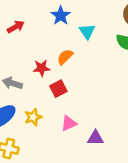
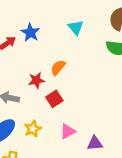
blue star: (61, 16) -> (30, 33), moved
cyan triangle: (87, 31) -> (76, 28), moved

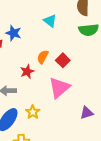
red square: (54, 99) -> (63, 60), moved
pink triangle: (68, 131) -> (59, 88), moved, size x1.6

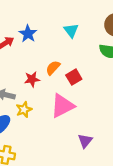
yellow star: (33, 112) -> (24, 110), moved
purple triangle: (87, 113) -> (85, 141), turned -48

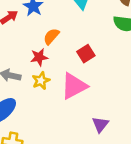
orange semicircle: (53, 68) -> (51, 36), moved
yellow star: (24, 110) -> (41, 81), moved

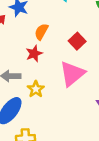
yellow star: (41, 81) -> (36, 89), moved

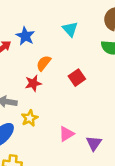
pink triangle: (72, 74) -> (66, 134), moved, size x0.6

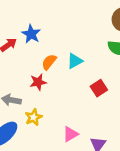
cyan triangle: (70, 29) -> (75, 61), moved, turned 42
red square: (77, 78) -> (99, 88), moved

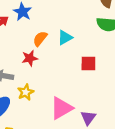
red square: (99, 88) -> (88, 63), turned 35
pink triangle: (70, 134) -> (61, 108), size x1.5

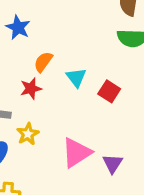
cyan triangle: (65, 37) -> (76, 77), moved, turned -35
red square: (88, 63) -> (109, 91), turned 35

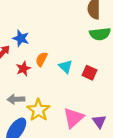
red star: (31, 89) -> (23, 69), moved
yellow star: (28, 134) -> (38, 110), size x1.5

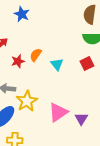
blue star: (21, 38) -> (22, 14), moved
red square: (90, 73) -> (87, 64), moved, turned 32

